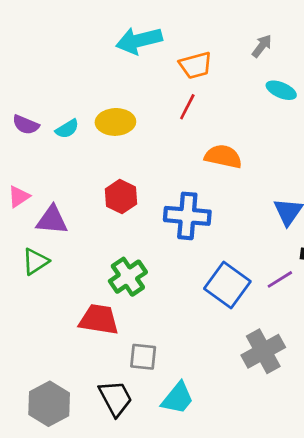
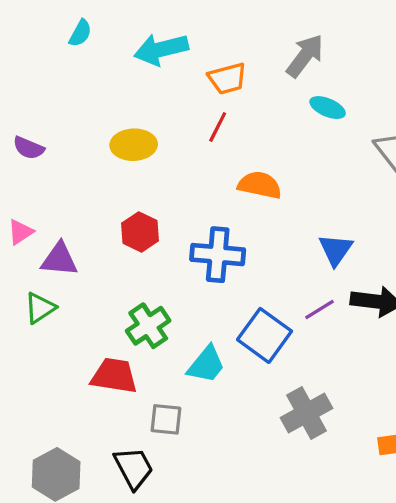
gray arrow: (262, 46) -> (305, 56), size x1.6
cyan semicircle: (67, 129) -> (80, 33), moved, turned -30
purple line: (280, 279) -> (319, 310), moved
cyan trapezoid: (178, 398) -> (206, 364), moved

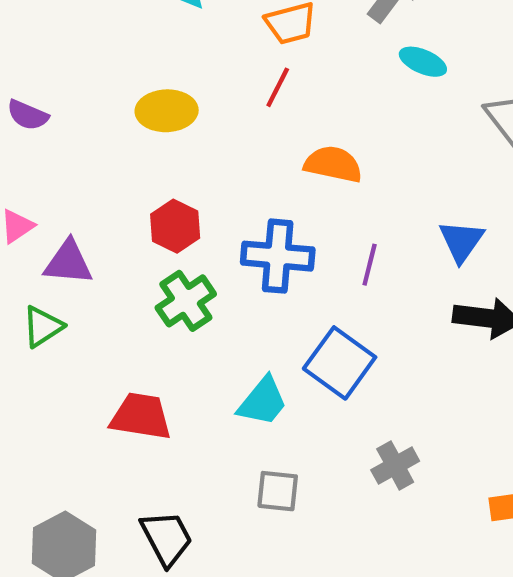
blue triangle: (336, 250) -> (461, 241), moved
purple line: (319, 310) -> (370, 265), moved, turned -44
green cross: (148, 326) -> (186, 301), moved
gray cross: (307, 413) -> (395, 465), size x0.7
gray square: (166, 419) -> (278, 491), moved

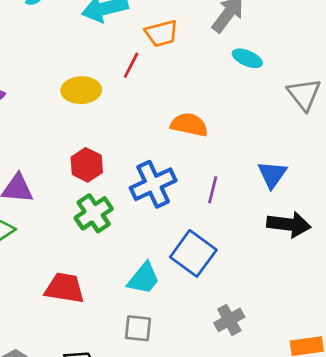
red line: (278, 87) -> (131, 65), moved
blue cross: (278, 256) -> (153, 184), turned -30
gray square: (278, 491) -> (138, 328), moved

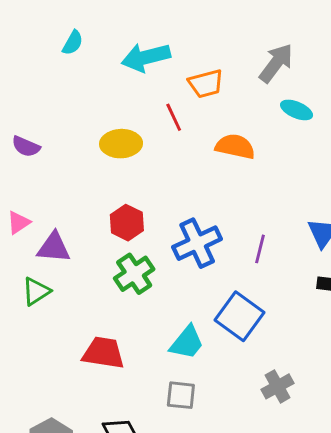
red line: (131, 65) -> (174, 117), turned -52
orange semicircle: (189, 125) -> (235, 147), moved

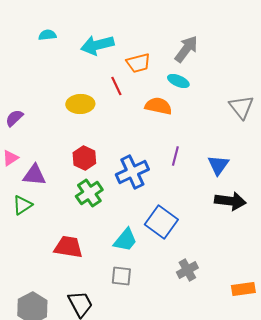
cyan semicircle: (73, 43) -> (47, 35), turned -126
cyan ellipse: (297, 110) -> (178, 81), moved
purple semicircle: (26, 147) -> (14, 118), moved, turned 114
purple line: (260, 249) -> (175, 156), moved

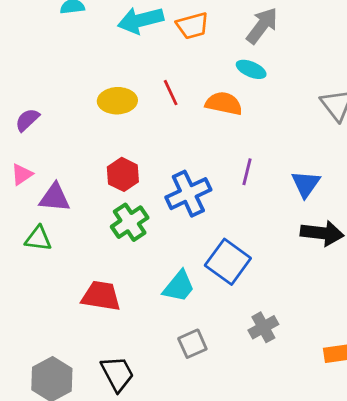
orange trapezoid: (138, 63) -> (192, 26), moved
red line: (116, 86) -> (171, 93), moved
green triangle: (22, 205) -> (38, 239), turned 40
gray square: (121, 276) -> (192, 344), moved, turned -30

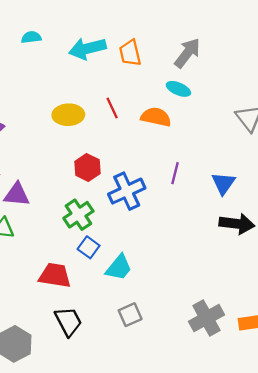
orange trapezoid: (192, 26) -> (130, 53), turned 92
red hexagon: (123, 174) -> (87, 168), moved
blue square: (228, 262) -> (89, 247), moved, size x0.6
gray cross: (263, 327) -> (206, 318), moved, size x1.4
black trapezoid: (117, 374) -> (68, 321), moved

